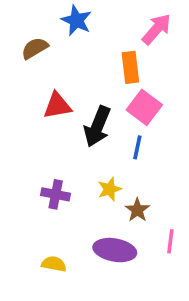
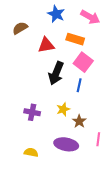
blue star: (76, 20) -> (56, 14), moved
pink arrow: (156, 29) -> (90, 17), turned 78
orange rectangle: (130, 67) -> (75, 39), turned -66
red triangle: (57, 106) -> (46, 45), moved

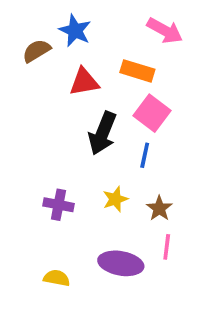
blue star: (56, 14) -> (75, 31), moved
brown star: (79, 121) -> (159, 208), moved
pink line: (98, 139) -> (167, 247), moved

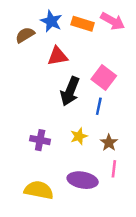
orange rectangle: (137, 71) -> (83, 24), moved
yellow semicircle: (57, 278) -> (39, 190), size x1.6

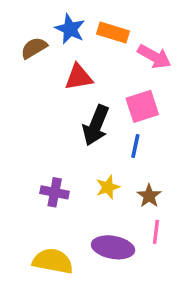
pink arrow: (113, 21) -> (154, 57), moved
pink square: (104, 77) -> (142, 106), turned 35

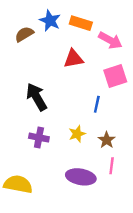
red triangle: (79, 77) -> (73, 59), moved
pink square: (142, 106) -> (115, 76), moved
black arrow: (96, 125) -> (37, 97), moved, turned 128
yellow semicircle: (53, 261) -> (18, 184), moved

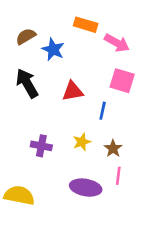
blue star: (50, 21) -> (53, 49), moved
red triangle: (73, 59) -> (73, 91), moved
pink square: (115, 76) -> (122, 81), turned 35
black arrow: (37, 97) -> (27, 83), moved

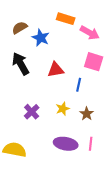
purple cross: (41, 146) -> (32, 112), turned 35
pink line: (118, 176) -> (91, 144), moved

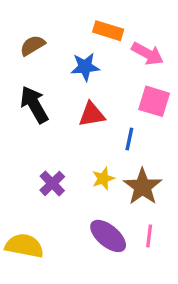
blue star: (41, 38) -> (85, 67), moved, turned -30
brown star: (87, 114) -> (143, 187), size x1.6
purple ellipse: (66, 144) -> (108, 236), turned 30

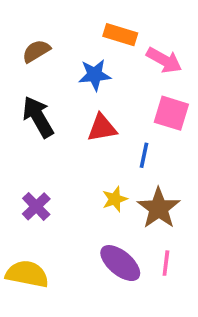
purple cross: (52, 183) -> (36, 206), moved

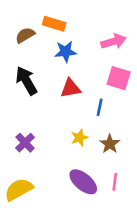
orange rectangle: (120, 35) -> (54, 24), moved
pink arrow: (164, 60) -> (114, 41), turned -45
brown star: (159, 208) -> (110, 144), size x0.7
yellow semicircle: (27, 274) -> (19, 189), turned -40

